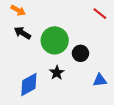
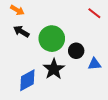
black star: (57, 73) -> (54, 69), size x1.5
blue triangle: (100, 80) -> (94, 64), moved

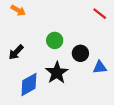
black arrow: (21, 31) -> (16, 52), moved, turned -77
green circle: (52, 39) -> (55, 40), size x0.6

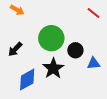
green circle: (55, 40) -> (51, 38), size x1.6

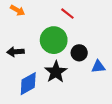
red line: (94, 13) -> (67, 14), moved
black arrow: (15, 49) -> (15, 52), turned 42

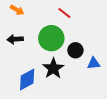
black arrow: (15, 52) -> (15, 39), moved

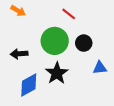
black arrow: (15, 39) -> (19, 54), moved
black circle: (75, 50) -> (84, 43), moved

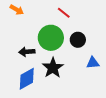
black arrow: (19, 54) -> (27, 52), moved

